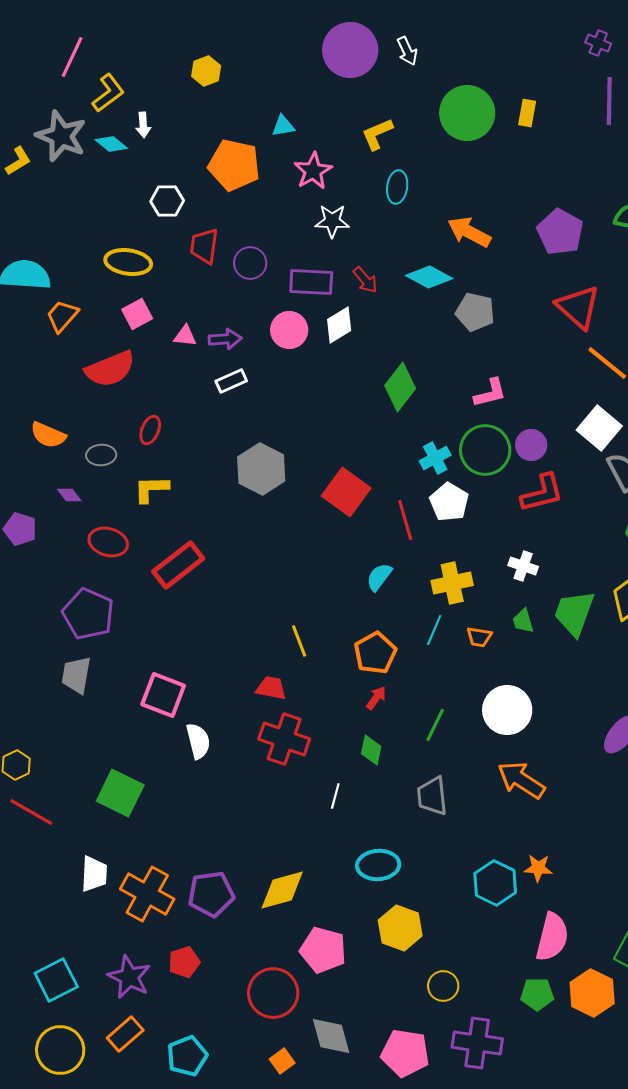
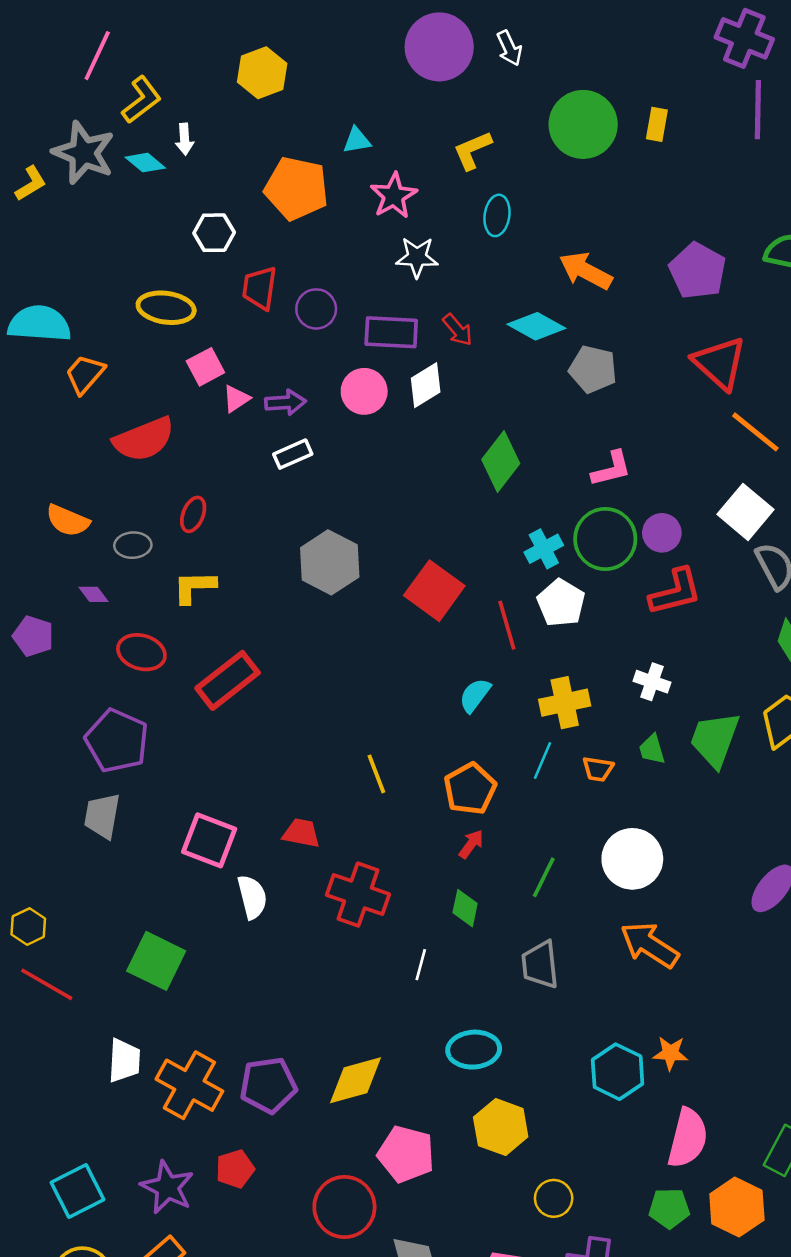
purple cross: (598, 43) -> (744, 38), size x1.8
yellow hexagon: (206, 71) -> (262, 73), size x1.4
pink square: (137, 314) -> (205, 367), moved
pink triangle: (185, 336) -> (236, 399), turned -40
red trapezoid: (271, 688) -> (301, 833), moved

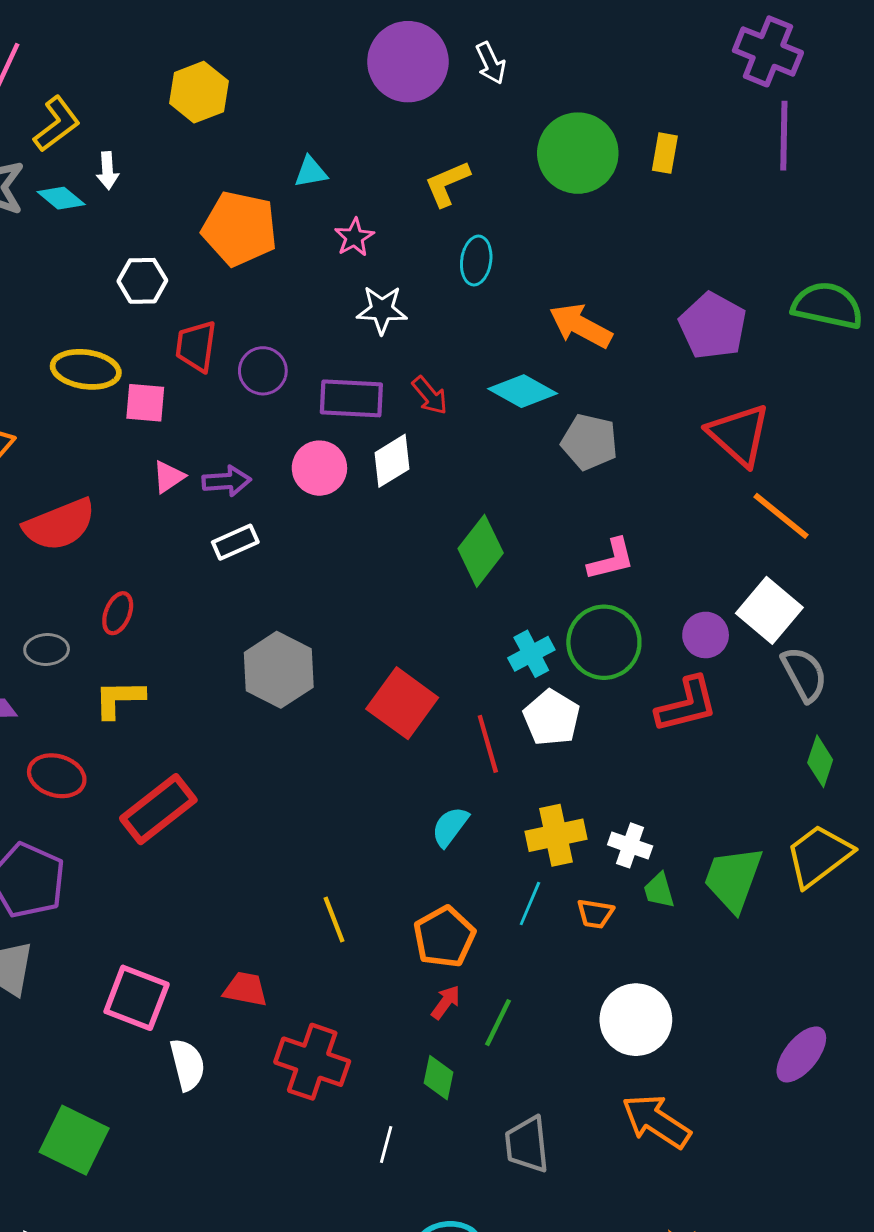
pink star: (394, 196) -> (354, 237), size x0.7
pink square: (205, 367) -> (145, 403), moved, turned 33
purple circle: (662, 533) -> (706, 635), moved
white cross: (652, 682) -> (630, 845), moved
green line: (544, 877) -> (498, 1023), moved

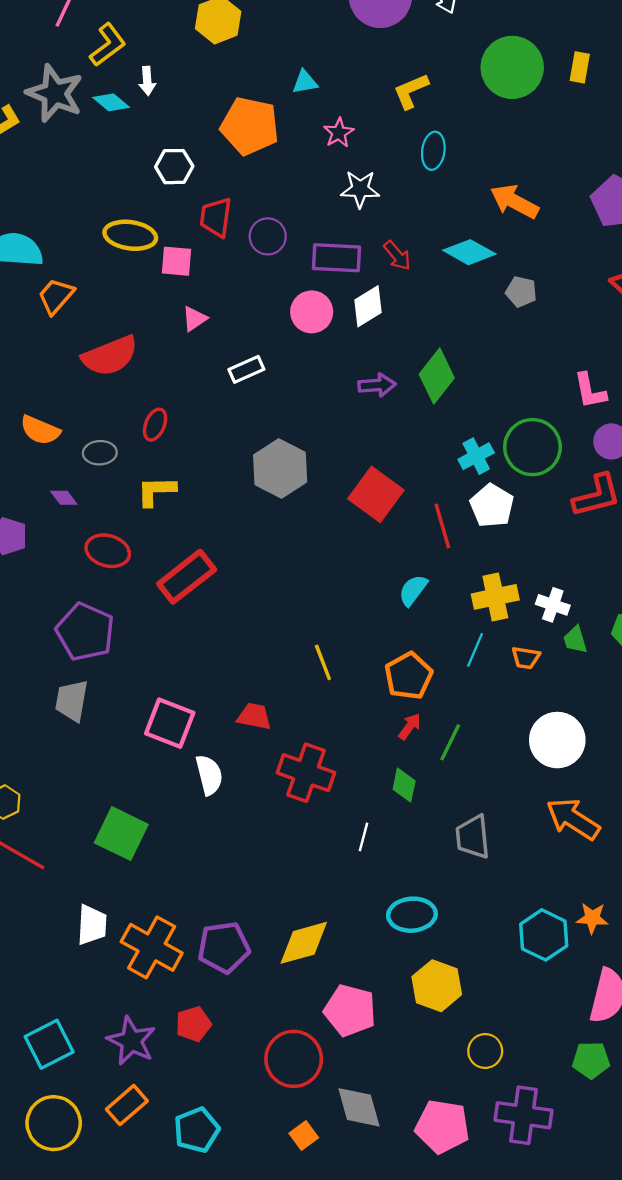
gray pentagon: (589, 442) -> (521, 292), size x0.7
purple arrow: (227, 481) -> (377, 385), moved
pink L-shape: (611, 560) -> (590, 391), moved, turned 93

